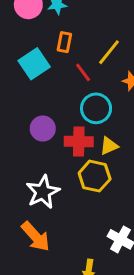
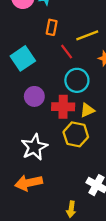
yellow line: (109, 52) -> (87, 35), turned 30
cyan square: (34, 64) -> (23, 58), moved
orange arrow: (36, 237) -> (29, 183), turned 120

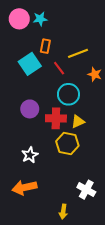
cyan square: (23, 58) -> (30, 64), moved
white star: (34, 147) -> (30, 155), size x0.7

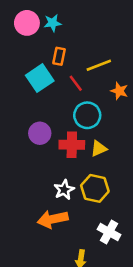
yellow hexagon: (67, 143) -> (95, 188), moved
white star: (30, 155) -> (64, 190), moved
orange arrow: (24, 187) -> (53, 219), moved

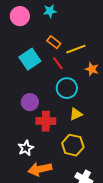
cyan star: (53, 23) -> (50, 11), moved
orange rectangle: (59, 56) -> (54, 42), moved, turned -64
red cross: (72, 145) -> (46, 121), moved
white star: (64, 190) -> (26, 148), moved

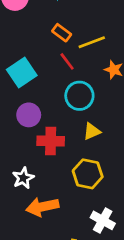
cyan square: (30, 59) -> (22, 72), moved

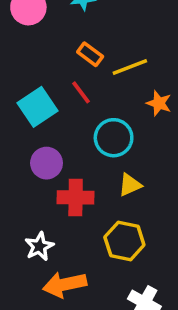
red line: (67, 61) -> (81, 92), moved

